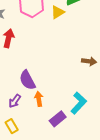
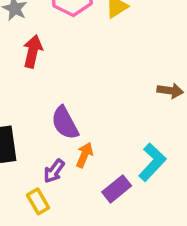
orange arrow: (39, 99) -> (84, 155), turned 32
purple arrow: (15, 101) -> (54, 171), moved

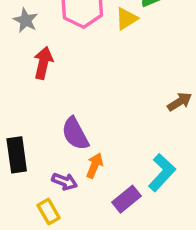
brown arrow: (170, 91) -> (180, 102), turned -40
purple arrow: (54, 171) -> (65, 181), turned -105

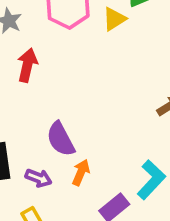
purple arrow: (65, 181) -> (38, 178), moved

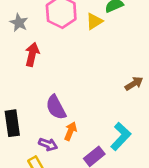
purple arrow: (38, 178) -> (48, 144), moved

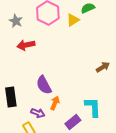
red arrow: (32, 54) -> (26, 45), turned -114
cyan L-shape: (121, 136) -> (93, 107), turned -45

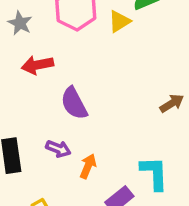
purple semicircle: (44, 85) -> (74, 103), moved
purple arrow: (38, 113) -> (58, 149), moved

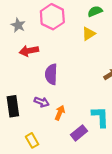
yellow triangle: (119, 21) -> (89, 34), moved
purple semicircle: (74, 103) -> (51, 74), turned 30

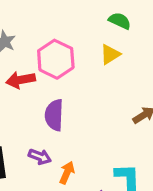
green semicircle: (95, 11) -> (120, 21), turned 48
pink hexagon: (52, 17) -> (56, 59), moved

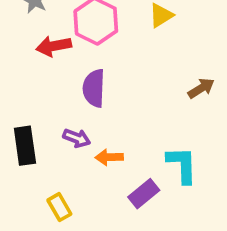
orange arrow: (67, 173) -> (109, 157), turned -115

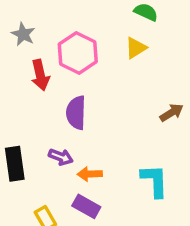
red arrow: (54, 46) -> (40, 75), turned -92
purple rectangle: (144, 194) -> (86, 206), moved, turned 68

